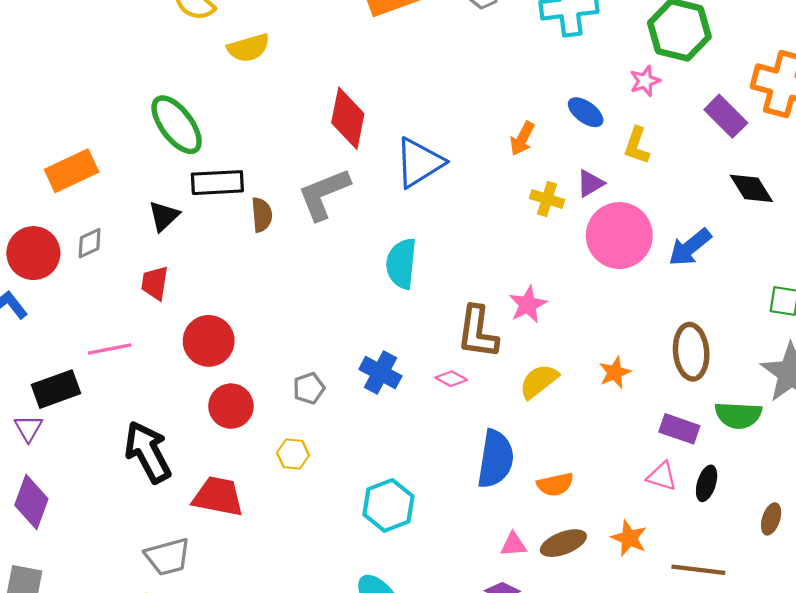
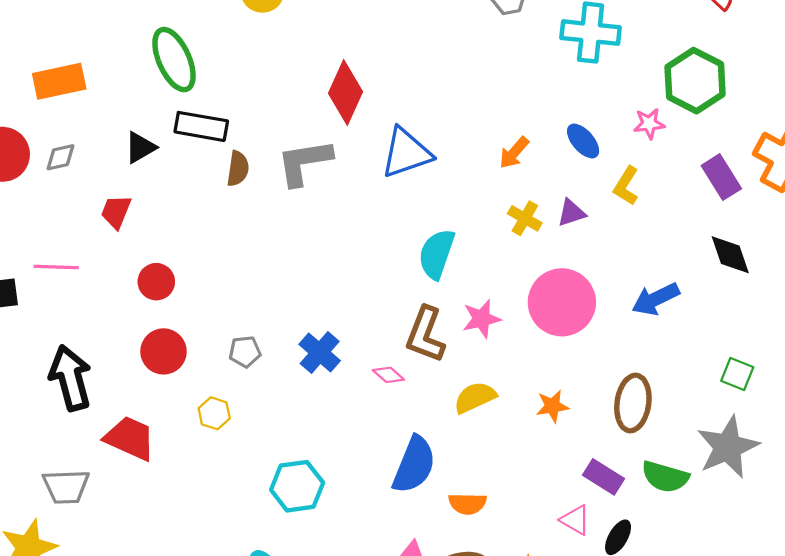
pink circle: (619, 236) -> (562, 302), moved
cyan semicircle: (401, 264) -> (437, 254), moved
red circle: (209, 341) -> (156, 282), size x0.7

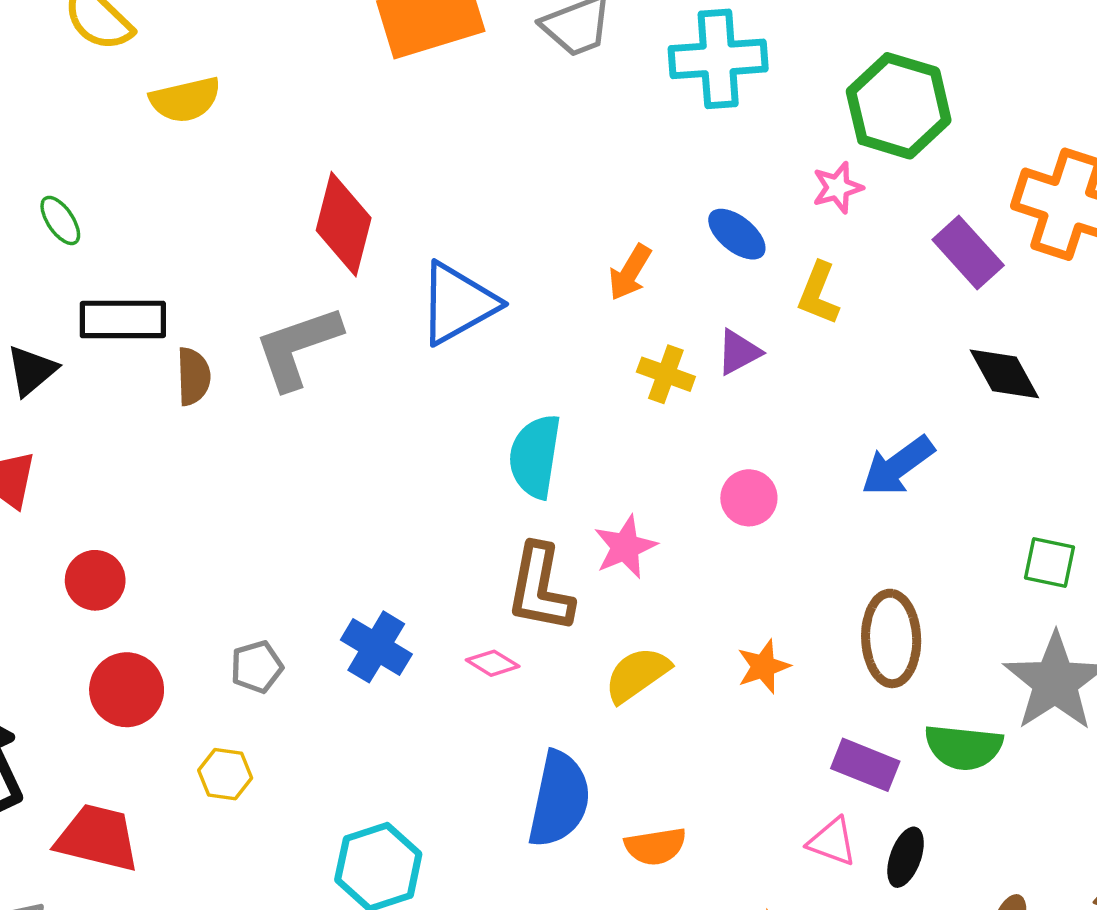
green ellipse: (174, 60) -> (60, 220), size x0.5
pink circle: (562, 302) -> (749, 498), size x0.5

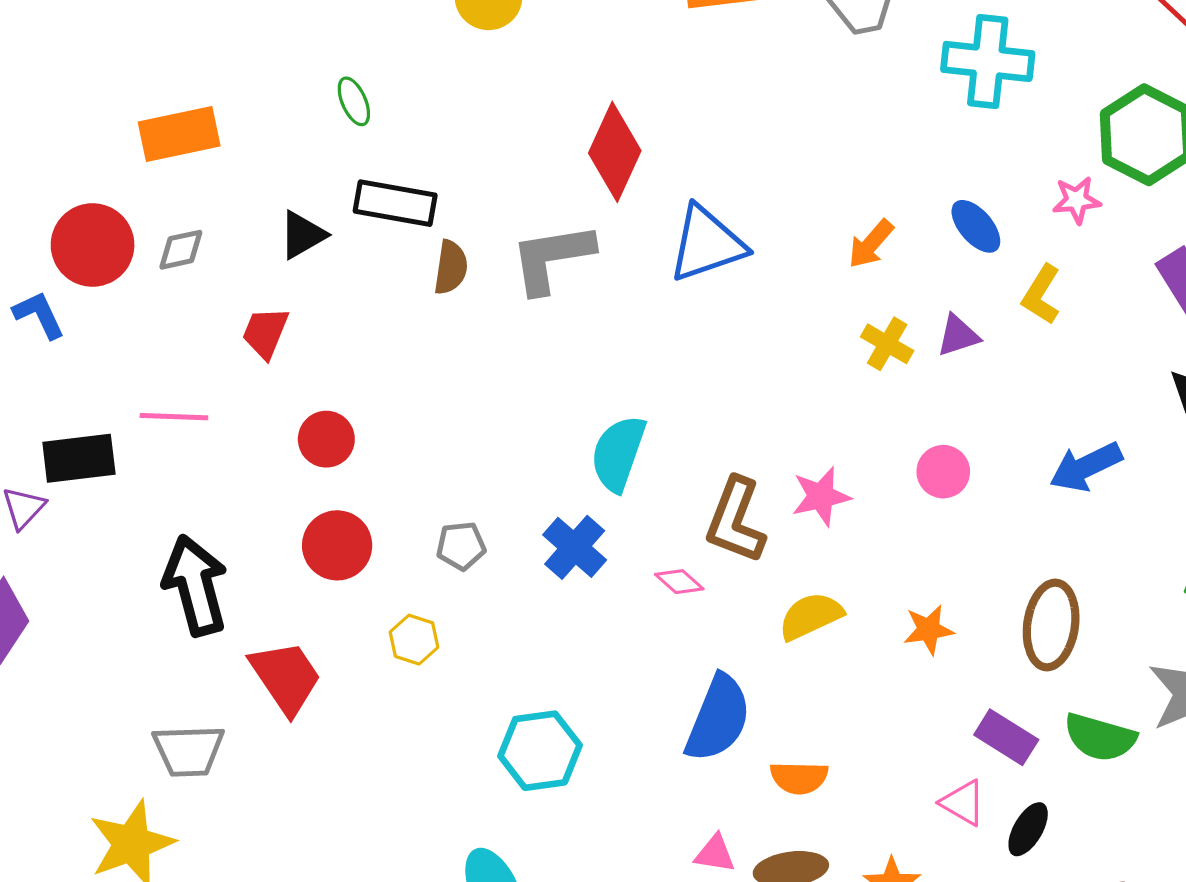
cyan semicircle: (535, 456) -> (618, 453), moved
red trapezoid: (98, 838) -> (286, 677), turned 32

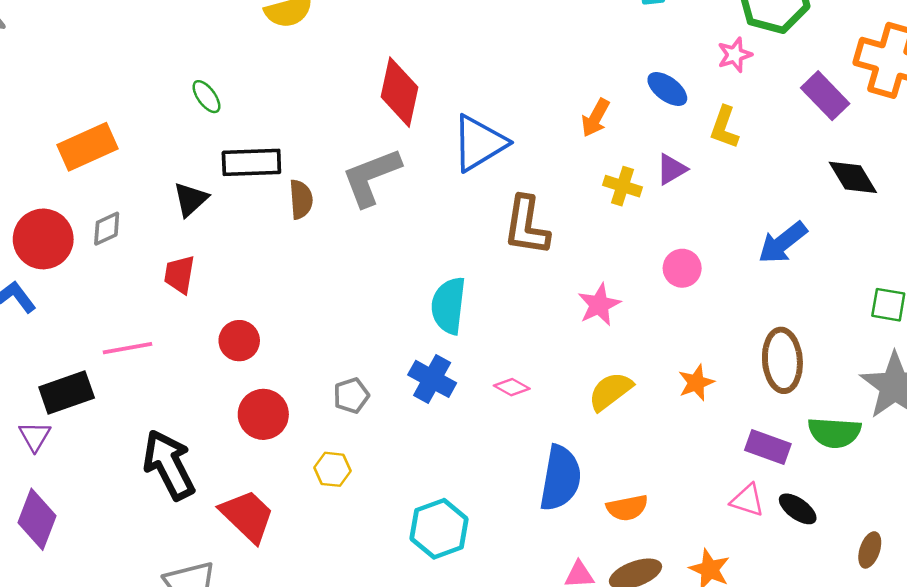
brown L-shape: (736, 520) -> (527, 226), moved
black ellipse: (1028, 829) -> (798, 509), turned -72

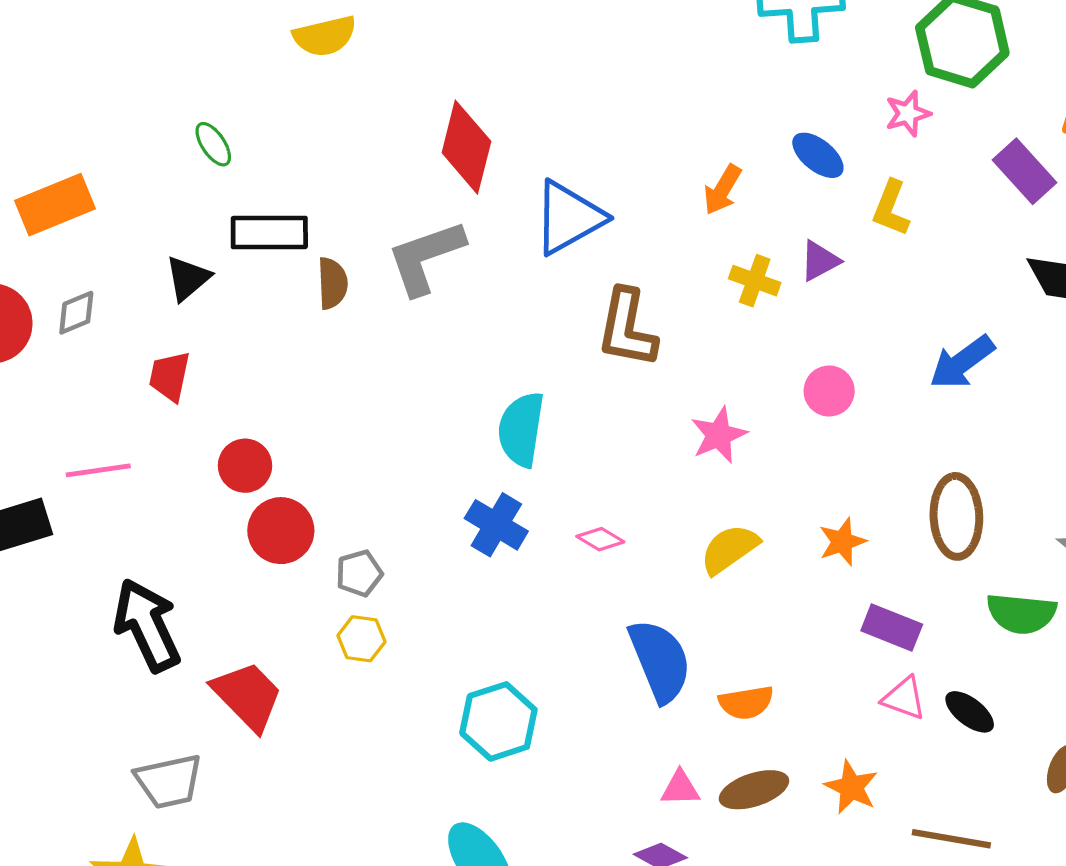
gray pentagon: (351, 396) -> (359, 573), moved
red circle: (263, 414) -> (281, 531), moved
purple rectangle: (768, 447) -> (892, 628), moved
blue semicircle: (560, 478) -> (660, 661), turned -34

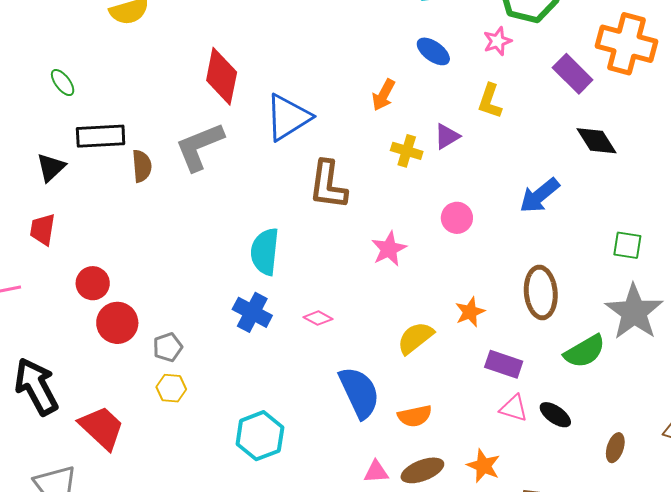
blue ellipse: (818, 155) -> (433, 51), moved
yellow semicircle: (729, 549) -> (415, 338), moved
green semicircle: (1021, 613) -> (585, 351), turned -33

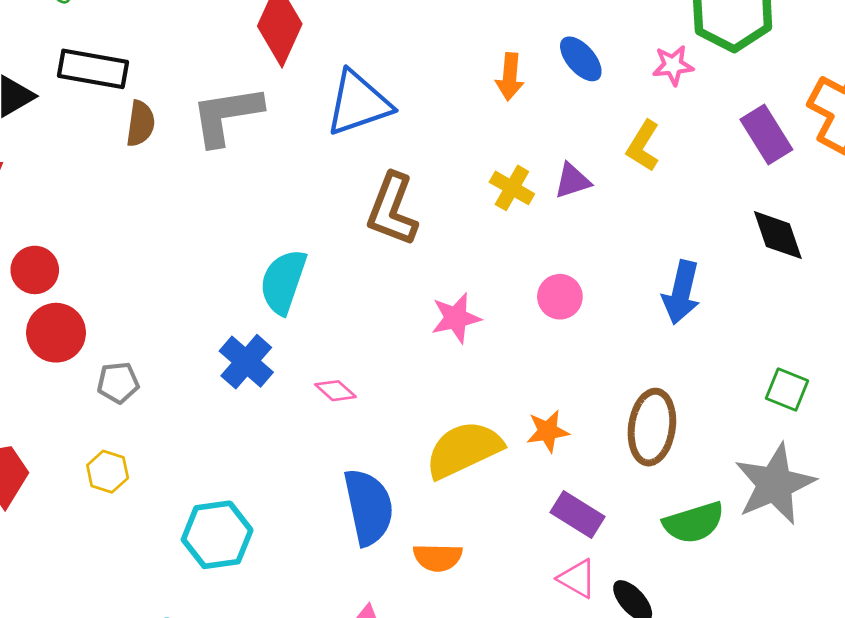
orange arrow: (384, 95) -> (510, 77), moved, turned -36
blue arrow: (539, 195) -> (681, 292), turned -51
yellow semicircle: (415, 338) -> (464, 450), size x1.4
yellow hexagon: (171, 388) -> (108, 472), moved

